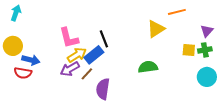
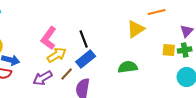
pink L-shape: (69, 38) -> (49, 38), turned 50
blue rectangle: (94, 55) -> (86, 59), moved
purple arrow: (70, 69) -> (43, 78), moved

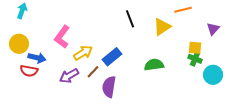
pink L-shape: (49, 38) -> (62, 37), moved
black line: (84, 39) -> (130, 19), moved
green cross: (185, 50) -> (195, 59), moved, turned 32

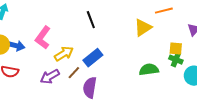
black line: (130, 19) -> (91, 20), moved
blue arrow: (37, 58) -> (16, 46), moved
green semicircle: (154, 65) -> (149, 70), moved

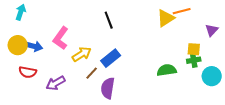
yellow triangle: (143, 28) -> (166, 18), moved
green cross: (176, 60) -> (194, 60), turned -32
purple arrow: (50, 77) -> (56, 83), moved

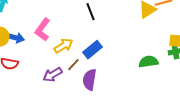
purple arrow: (56, 83) -> (52, 75), moved

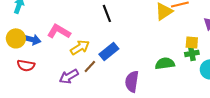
pink L-shape: (42, 30) -> (59, 31), turned 85
purple semicircle: (89, 80) -> (132, 81), moved

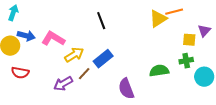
blue arrow: (32, 39) -> (26, 36), moved
yellow square: (192, 42) -> (189, 40), moved
purple semicircle: (132, 81) -> (126, 89), turned -30

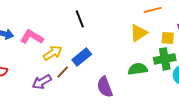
yellow triangle: (158, 19) -> (139, 33), moved
green cross: (186, 61) -> (165, 59), size x1.5

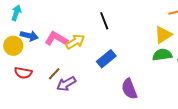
yellow arrow: (53, 53) -> (75, 42), moved
green semicircle: (138, 69) -> (162, 55), moved
brown line: (63, 72) -> (54, 74), moved

